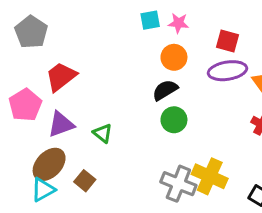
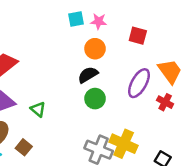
purple ellipse: (227, 71) -> (139, 83), moved, turned -52

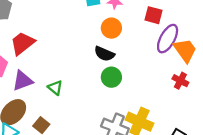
black semicircle: (88, 75) -> (104, 54), turned -126
purple ellipse: (139, 83) -> (168, 39), moved

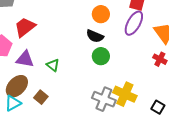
purple ellipse: (168, 39) -> (134, 23), moved
purple triangle: (23, 81) -> (25, 59), turned 30

